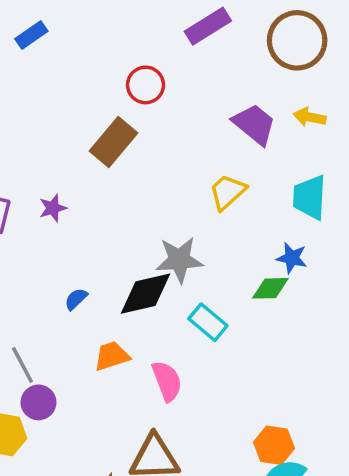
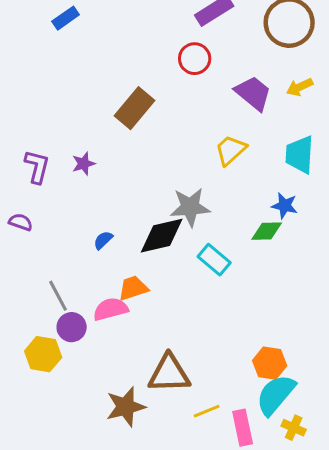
red circle: (146, 85) -> (195, 59), moved
yellow arrow: (310, 117) -> (300, 87), turned -36
pink semicircle: (167, 381) -> (111, 309), moved, turned -84

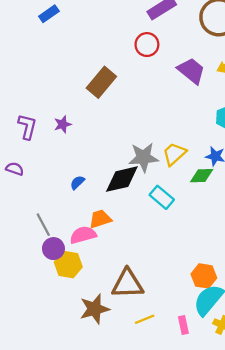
yellow trapezoid: (231, 150) -> (174, 154), moved
yellow hexagon: (43, 354) -> (68, 265), moved
yellow line: (207, 411) -> (145, 319), moved
pink rectangle: (243, 428) -> (183, 325), size x0.7

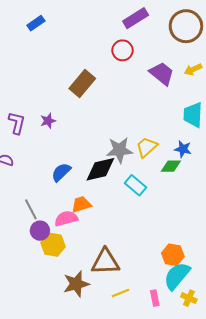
blue semicircle: (77, 182) -> (61, 172), size x1.5

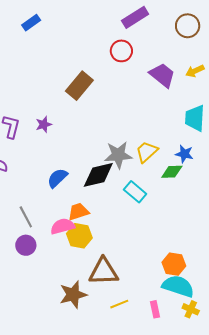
brown circle: (186, 26) -> (188, 26), size x0.7
purple circle: (40, 231) -> (26, 245), moved
yellow hexagon: (53, 245) -> (79, 236), moved
cyan semicircle: (177, 276) -> (178, 286), turned 68

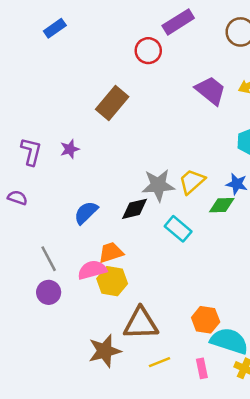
red circle: (121, 51) -> (148, 51), moved
black diamond: (98, 175) -> (135, 209), size x0.7
orange hexagon: (174, 264) -> (206, 320), moved

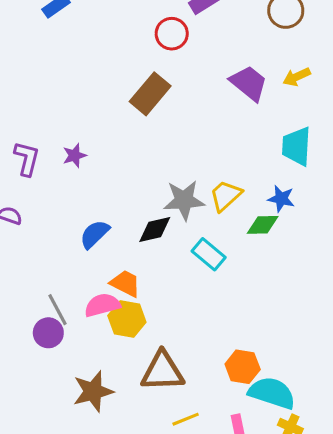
brown rectangle: (112, 103) -> (150, 94), moved
orange trapezoid: (111, 252) -> (125, 283), turned 45
gray line: (49, 259) -> (58, 310), moved
brown star: (105, 351) -> (93, 391), moved

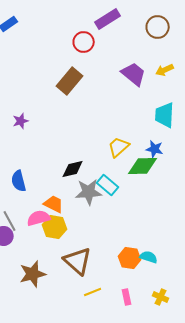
gray star: (184, 200) -> (89, 192), moved
green diamond: (263, 225) -> (143, 166), size x1.4
blue semicircle: (95, 234) -> (19, 181), moved, turned -60
brown triangle: (162, 371) -> (78, 261), turned 44
cyan semicircle: (272, 393) -> (149, 257), moved, size x0.6

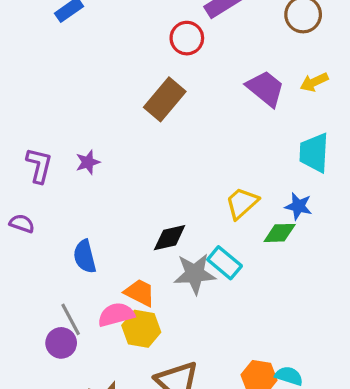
green diamond: (143, 166) -> (280, 233), size x0.7

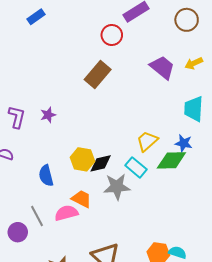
green diamond: (280, 233) -> (171, 160), size x1.4
cyan rectangle: (225, 263) -> (136, 167), moved
yellow hexagon: (141, 329) -> (82, 159), moved
purple circle: (61, 343) -> (18, 232), moved

